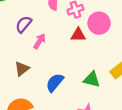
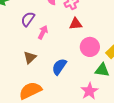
pink circle: (99, 23) -> (90, 47), moved
green triangle: (92, 79) -> (102, 70), moved

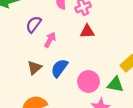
pink circle: (90, 47) -> (88, 81), moved
blue semicircle: (59, 67) -> (59, 68), moved

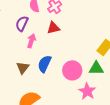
purple semicircle: (34, 24) -> (22, 24), moved
red triangle: (87, 31) -> (53, 28), moved

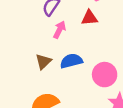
blue semicircle: (45, 64) -> (71, 61), turned 42

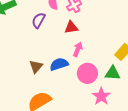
pink arrow: (60, 30) -> (78, 49), moved

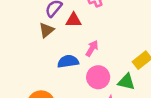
red triangle: (71, 27) -> (74, 20), moved
brown triangle: (36, 67) -> (46, 30), moved

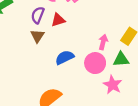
pink arrow: (92, 48) -> (103, 42), moved

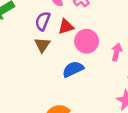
pink circle: (95, 63) -> (87, 41), moved

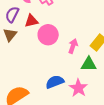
blue semicircle: (73, 69) -> (55, 82), moved

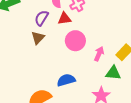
red triangle: (31, 21) -> (64, 19), moved
blue semicircle: (55, 82) -> (66, 80), moved

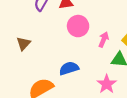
brown triangle: (38, 38) -> (23, 44), moved

